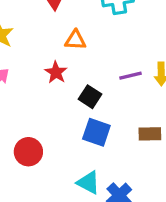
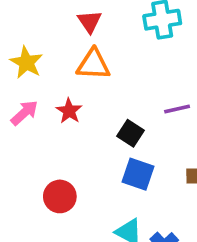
orange triangle: (75, 40) -> (93, 64), moved, size x1.4
red star: (56, 72) -> (69, 111), moved

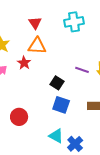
purple line: (177, 109) -> (82, 70), turned 32
red star: (69, 111) -> (24, 63), moved

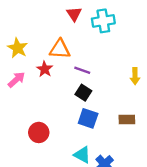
red triangle: (35, 23) -> (74, 14), moved
purple line: (82, 70) -> (82, 70), moved

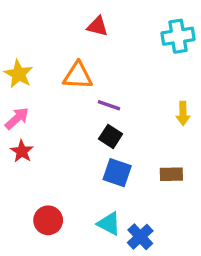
red triangle: (74, 14) -> (97, 26), turned -42
cyan cross: (103, 21) -> (178, 36), moved
red star: (45, 69) -> (22, 151), moved
red circle: (39, 132) -> (48, 220), moved

